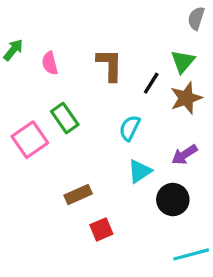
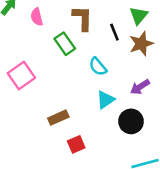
black line: (151, 83) -> (114, 32), turned -54
green rectangle: (65, 118) -> (65, 44), moved
cyan semicircle: (130, 128) -> (98, 67), turned -66

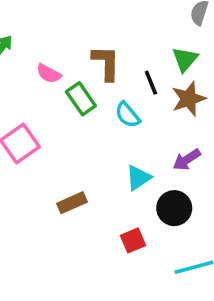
pink semicircle: (37, 17) -> (49, 74), moved, turned -48
cyan semicircle: (98, 67) -> (128, 115), moved
red square: (76, 144) -> (133, 240), moved

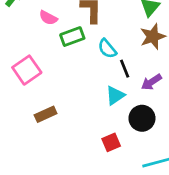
black line: (151, 83) -> (125, 69), moved
green rectangle: (81, 99) -> (72, 37), turned -75
brown rectangle: (72, 203) -> (46, 114), moved

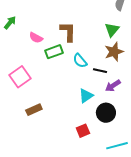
black line: (125, 69) -> (100, 71), moved, turned -56

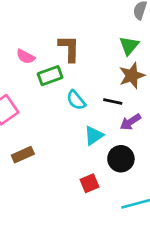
cyan semicircle: (80, 61) -> (76, 100), moved

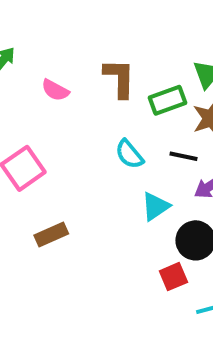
green rectangle: (50, 76) -> (167, 100), moved
red square: (90, 183) -> (173, 277), moved

